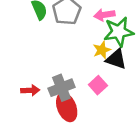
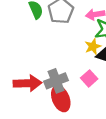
red arrow: (30, 90) -> (28, 83), size x1.6

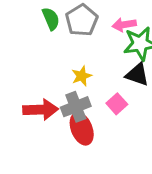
yellow star: (93, 46) -> (82, 76), moved

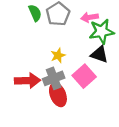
pink square: (117, 104) -> (84, 76), size x1.5

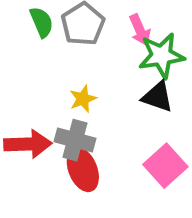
pink arrow: (90, 17) -> (140, 30), turned -105
pink square: (84, 76) -> (165, 166), moved
gray cross: (54, 78) -> (75, 140), turned 36

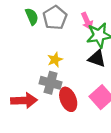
red arrow: (28, 144) -> (24, 100), moved
red ellipse: (83, 170) -> (68, 99), moved

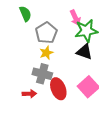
gray pentagon: (55, 18) -> (46, 33), moved
red arrow: (24, 100) -> (29, 94), moved, size x0.6

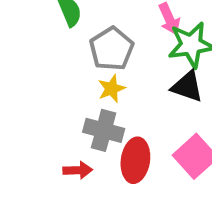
red ellipse: (58, 89) -> (135, 160), turned 30

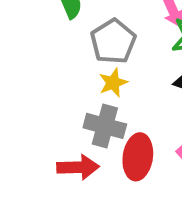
red arrow: (78, 170) -> (78, 167), size x1.4

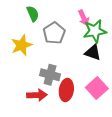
yellow star: (113, 83) -> (22, 45), moved, size x1.5

